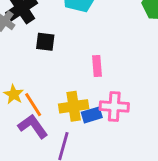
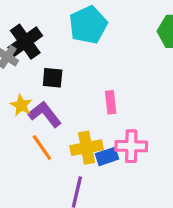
yellow star: (14, 94) -> (21, 105), moved
purple L-shape: (33, 126) -> (45, 114), moved

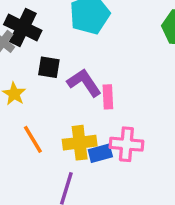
black cross: (25, 42) -> (23, 28), turned -32
purple L-shape: (45, 114) -> (84, 83), moved

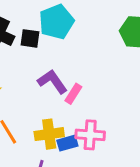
black square: (49, 67) -> (30, 38), moved
pink rectangle: (108, 97) -> (73, 94), turned 36

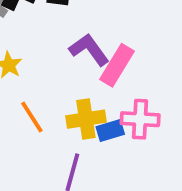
pink rectangle: (73, 94) -> (117, 65), size x1.5

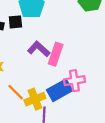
yellow cross: (86, 119) -> (35, 99), moved
blue rectangle: (110, 131) -> (60, 90), size x1.6

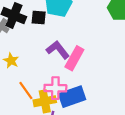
pink cross: (74, 81) -> (55, 88), moved

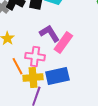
pink cross: (55, 88) -> (35, 57), moved

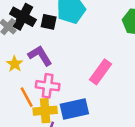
purple L-shape: (50, 33) -> (40, 56), moved
pink rectangle: (63, 43) -> (100, 72), moved

